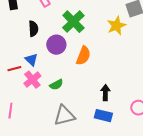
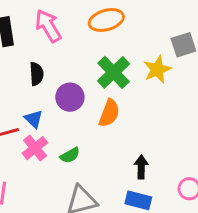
green cross: (73, 22) -> (114, 72), moved

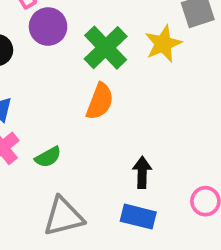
purple circle: (70, 97) -> (48, 27), moved

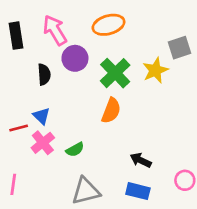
black arrow: (142, 172) -> (141, 160), turned -65

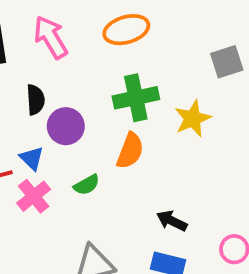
purple circle: (75, 58) -> (66, 126), moved
yellow star: (155, 70) -> (193, 119), moved
green cross: (115, 73) -> (136, 98), turned 32
green semicircle: (75, 149) -> (87, 185), moved

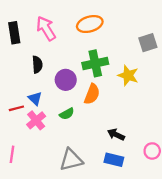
yellow star: (193, 119) -> (128, 75), turned -30
purple circle: (66, 126) -> (66, 80), moved

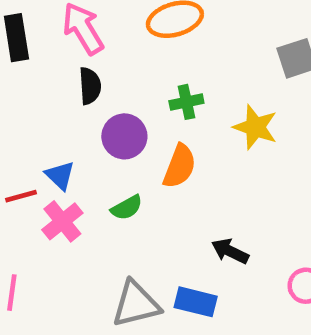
green cross: (95, 63) -> (186, 102), size x0.6
black semicircle: (37, 65) -> (90, 86), moved
blue rectangle: (114, 160) -> (196, 302), moved

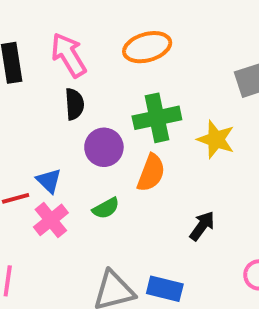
green cross: (186, 102) -> (157, 118), size x1.6
black arrow: (230, 251) -> (202, 226), moved, turned 100

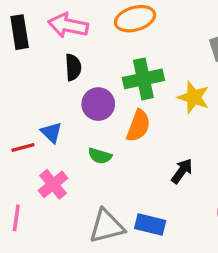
pink arrow: (69, 55) -> (68, 25), turned -48
green semicircle: (106, 208) -> (100, 156), turned 45
pink cross: (51, 220) -> (53, 184), moved

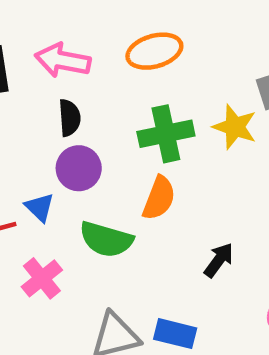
yellow star: (194, 97) -> (235, 127), moved
purple circle: (98, 104) -> (79, 168), moved
green semicircle: (100, 156) -> (106, 239), size x1.6

